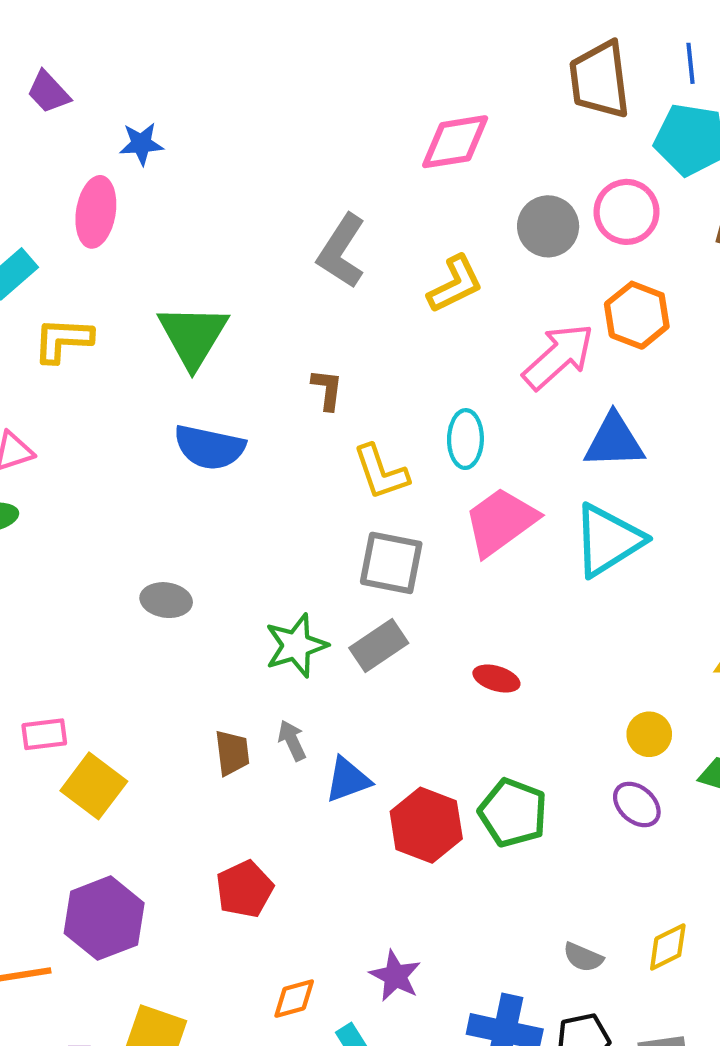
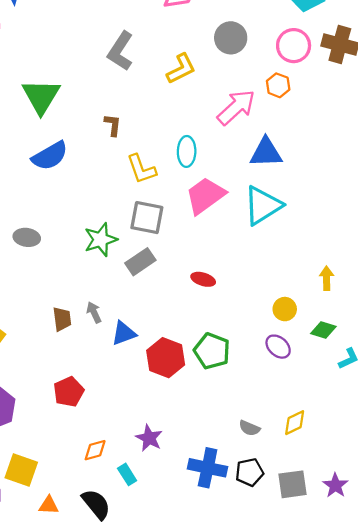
pink circle: (627, 212) -> (294, 46), moved
orange hexagon: (637, 315) -> (278, 85), size x0.7
blue semicircle: (209, 447) -> (50, 156), turned -42
green star: (296, 645) -> (101, 240), moved

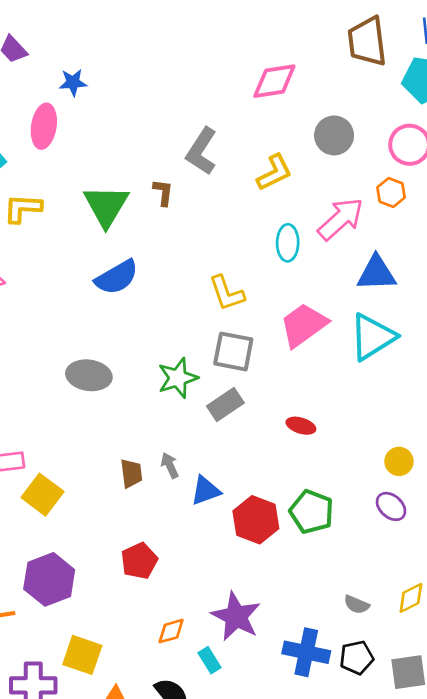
brown L-shape: (113, 125) -> (163, 192), moved
cyan ellipse: (187, 151) -> (288, 243), moved
gray ellipse: (27, 237) -> (89, 375), size x1.4
purple star: (149, 438) -> (236, 616), size x1.5

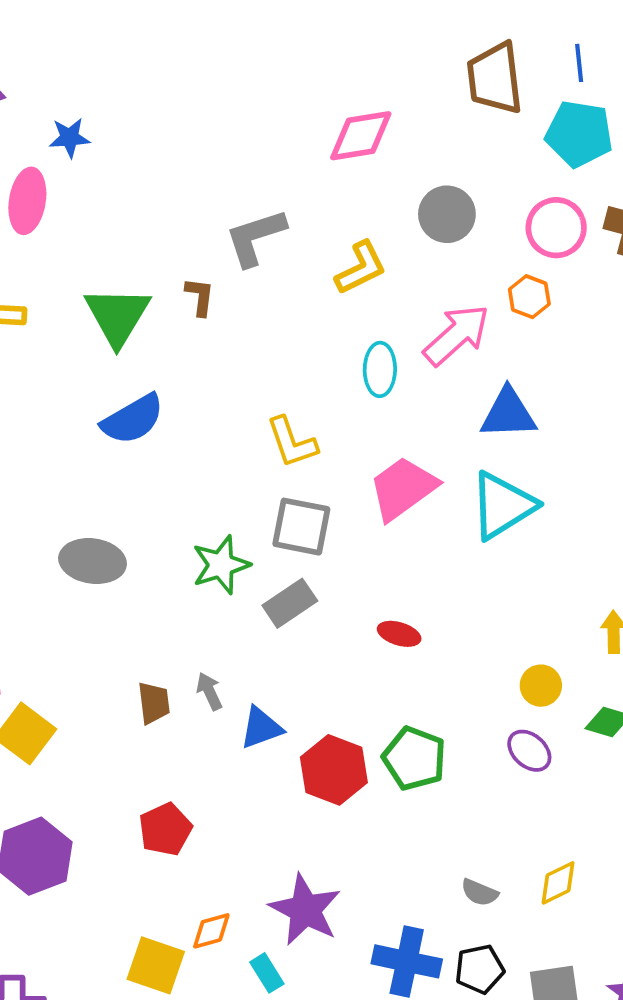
gray L-shape: (202, 151) -> (255, 237), turned 39
yellow square: (82, 655) -> (156, 965), moved

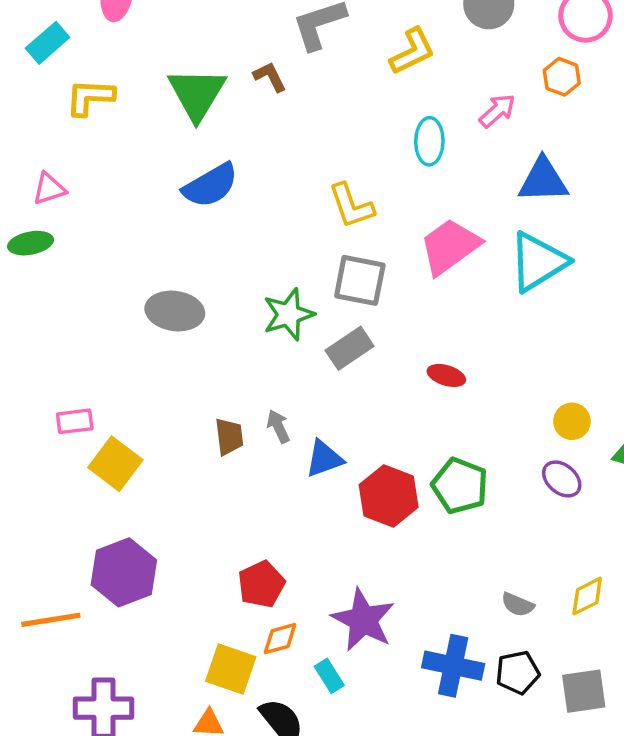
brown L-shape: (200, 297) -> (270, 77), turned -33
pink arrow: (457, 335) -> (497, 111), size x0.6
red pentagon: (165, 829) -> (261, 584), moved

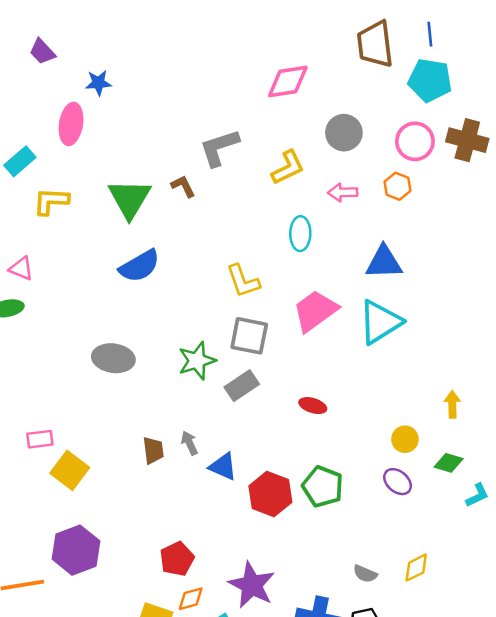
pink arrow: (497, 111) -> (343, 192), moved, turned -140
pink triangle: (49, 189) -> (21, 268), turned 40
blue triangle: (324, 459) -> (223, 467), turned 44

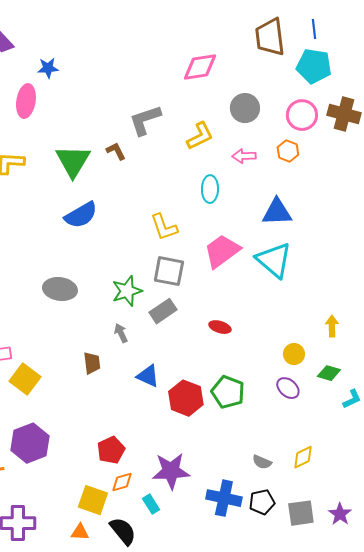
cyan triangle: (380, 322) -> (274, 260), turned -48
gray arrow: (189, 443) -> (121, 333), moved
purple star: (252, 585) -> (171, 471), turned -30

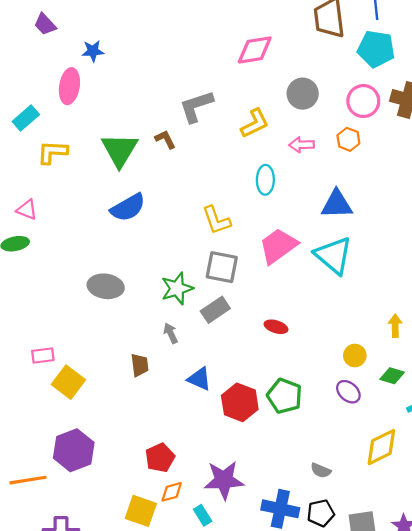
yellow diamond: (303, 457) -> (381, 447), moved, size x1.5

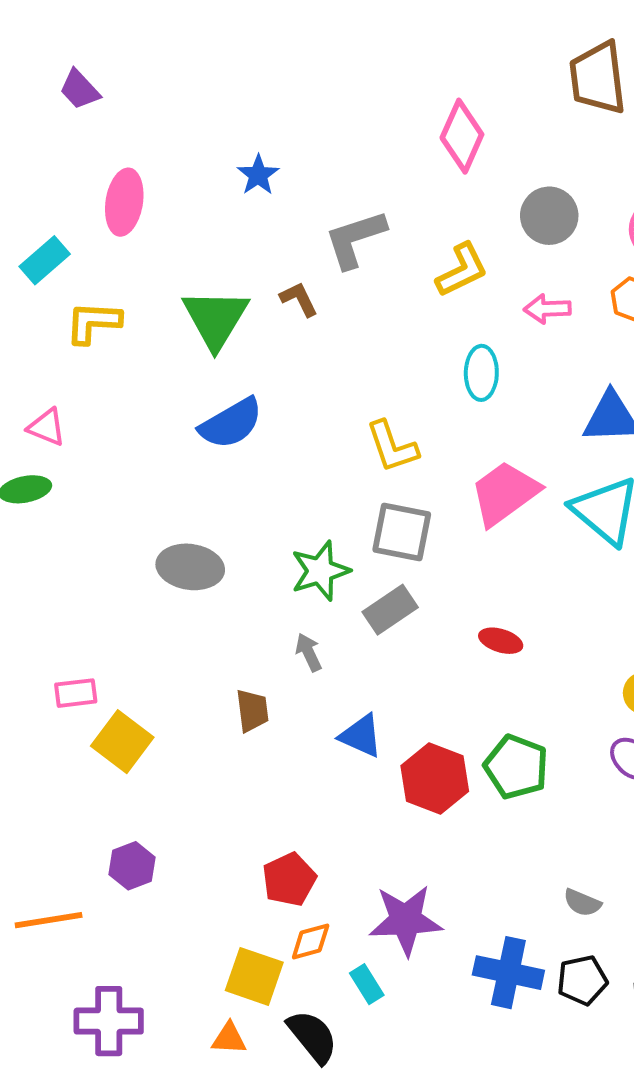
pink diamond: (255, 50) -> (462, 136), turned -57
blue star: (93, 51) -> (258, 175), moved, turned -30
purple hexagon: (74, 450) -> (132, 866), size x0.6

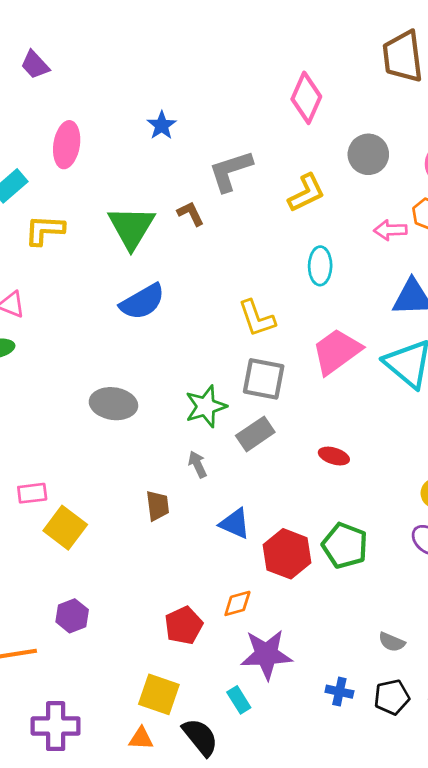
pink arrow: (547, 309) -> (390, 230), moved
orange diamond: (311, 941) -> (237, 603), moved
blue cross: (508, 973) -> (339, 692), size x0.6

